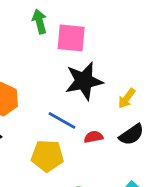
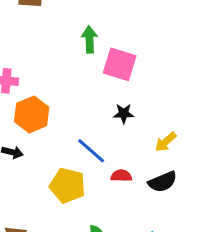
black star: (84, 81) -> (124, 113), size x0.5

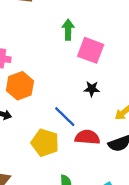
red semicircle: (121, 176) -> (87, 137), size x1.5

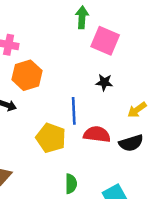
blue line: (65, 117) -> (74, 111), turned 40

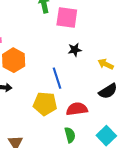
yellow arrow: (137, 110) -> (106, 64), turned 77
red semicircle: (97, 134) -> (77, 109), moved

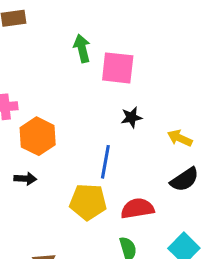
blue line: (57, 78) -> (105, 162), turned 30

